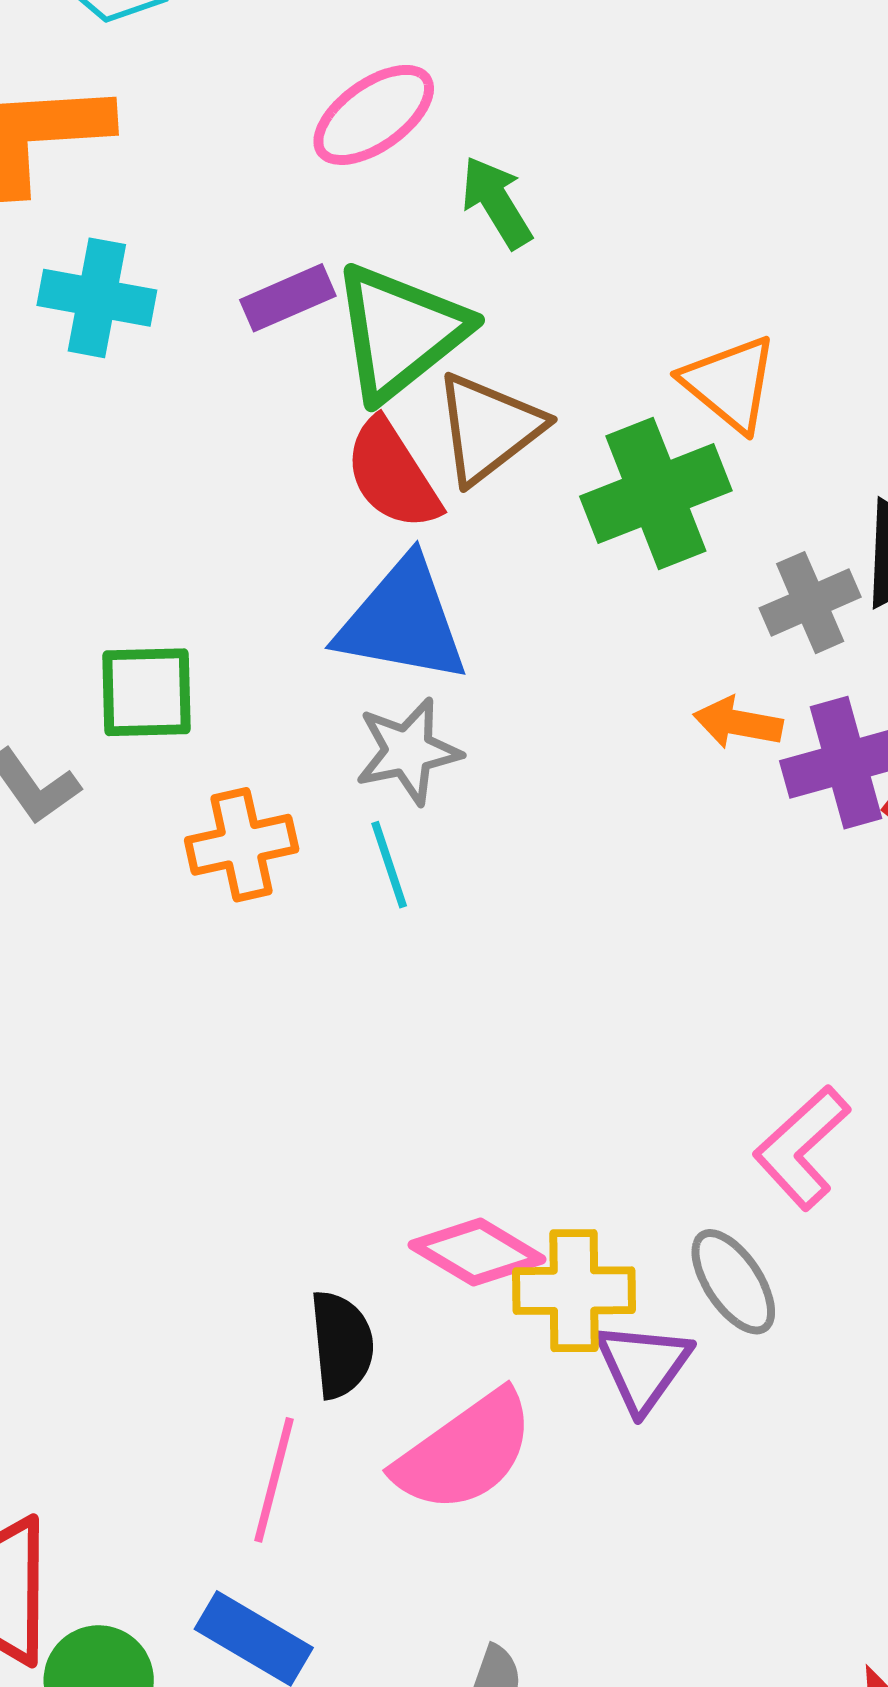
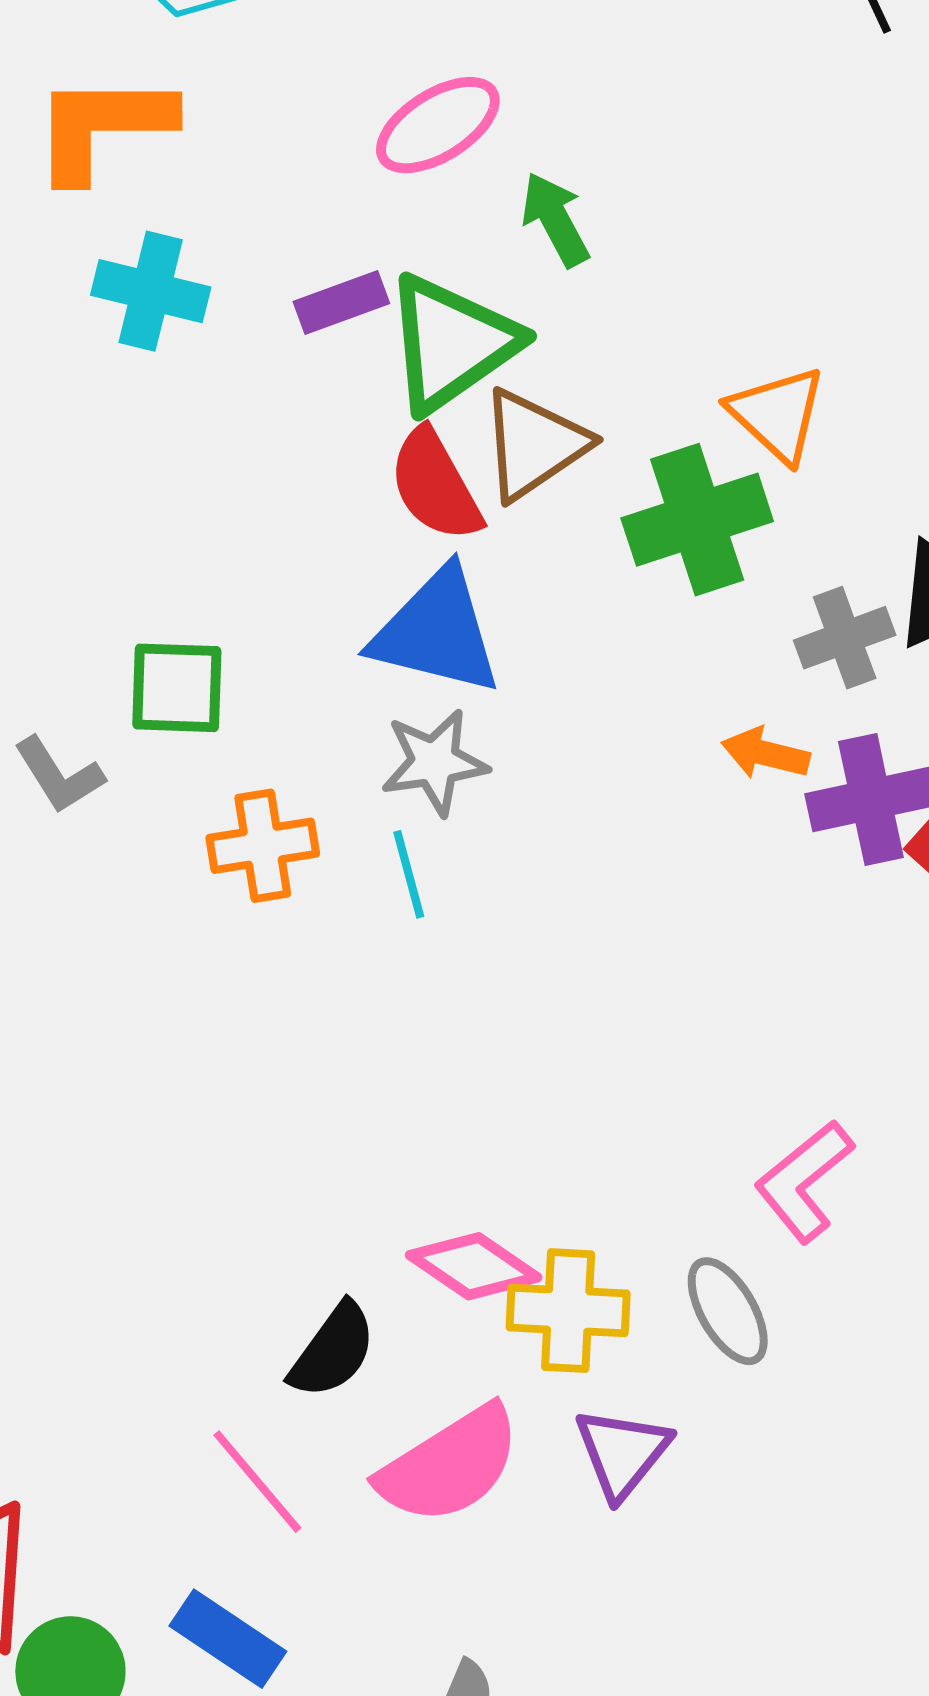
black semicircle: (342, 1345) -> (333, 1351), turned 38
purple triangle: (643, 1366) -> (622, 1453), moved
pink line: (274, 1480) -> (257, 1482), turned -58

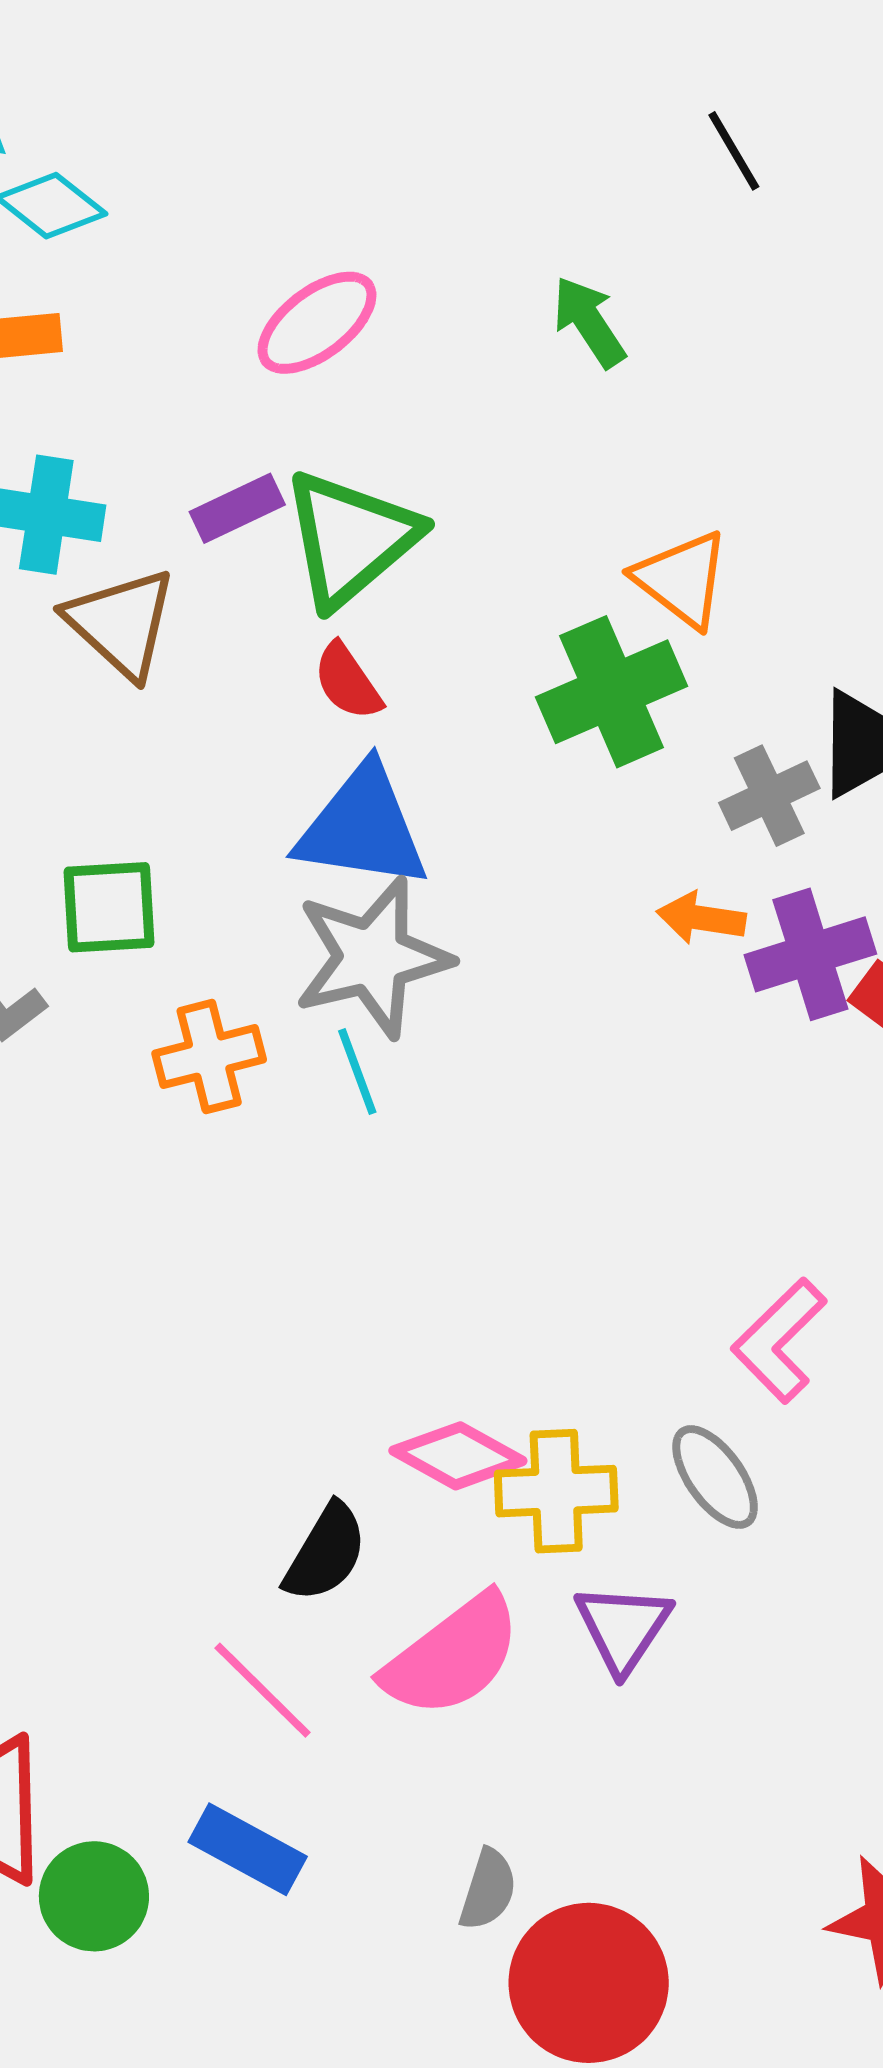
green arrow: (555, 219) -> (589, 322), moved
brown triangle: (534, 444) -> (121, 623), moved, turned -38
red semicircle: (435, 485) -> (347, 682), size x0.7
gray star: (434, 762) -> (372, 957), size x1.5

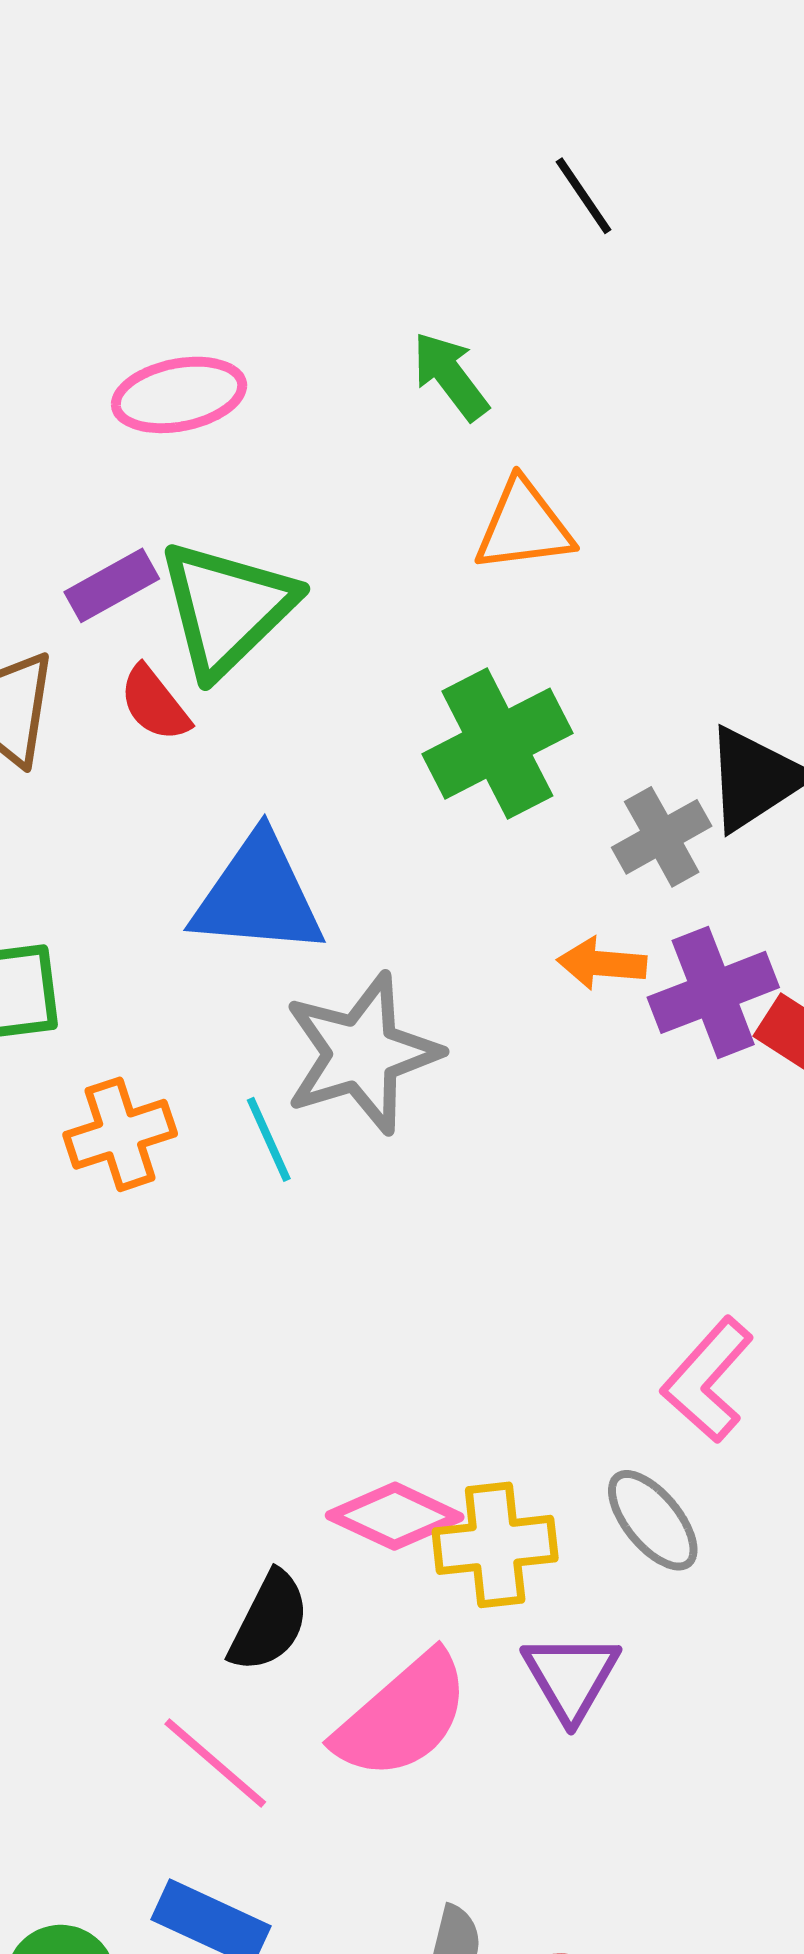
pink ellipse: (317, 323) -> (179, 395), turned 30
orange triangle: (682, 579) -> (524, 526), moved, turned -41
red semicircle: (347, 682) -> (155, 704), moved
gray star: (372, 957) -> (362, 1053), moved

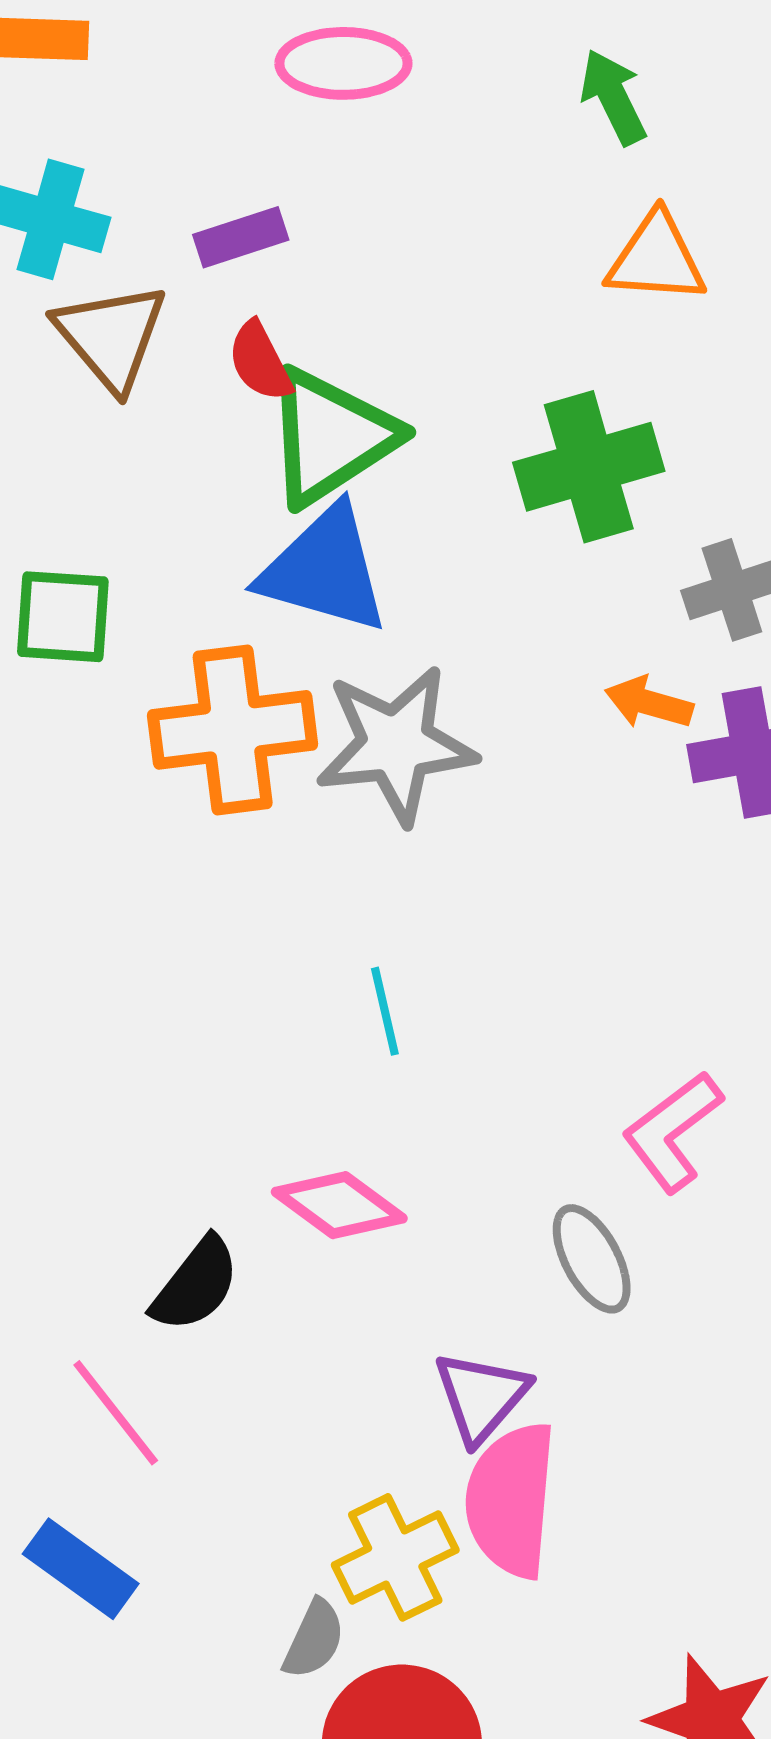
green triangle: (227, 608) -> (330, 437), moved
orange cross: (120, 1134) -> (233, 730), moved, size x1.5
cyan line: (269, 1139) -> (385, 1011), moved
yellow cross: (495, 1545) -> (395, 1557), moved, turned -31
pink semicircle: (402, 1716) -> (511, 1500), moved, turned 125

